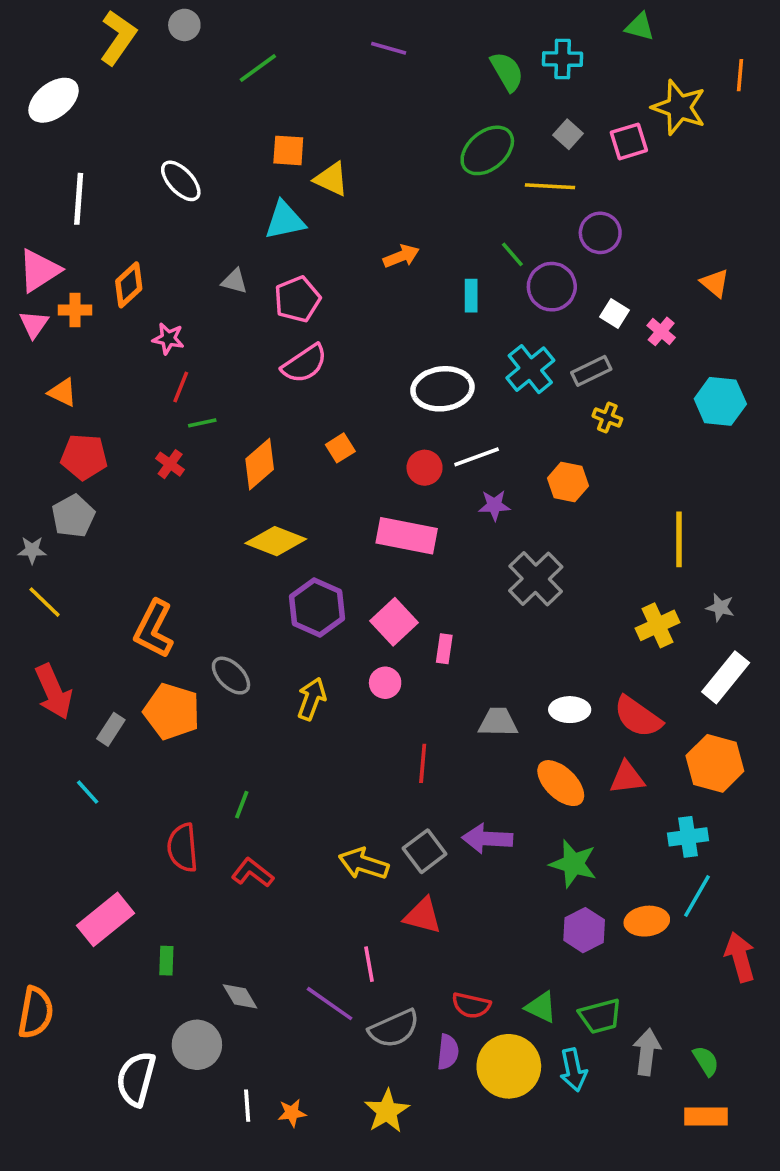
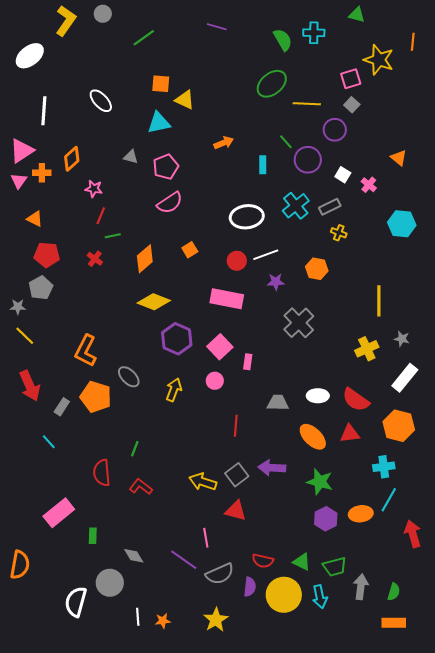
gray square: (568, 134) -> (352, 105), moved
green semicircle: (706, 1061) -> (394, 592), turned 48

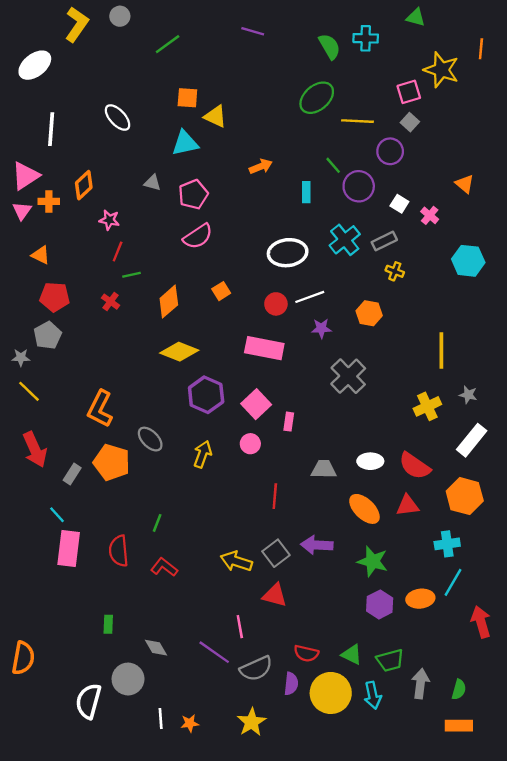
pink rectangle: (59, 513) -> (69, 549), moved, turned -44

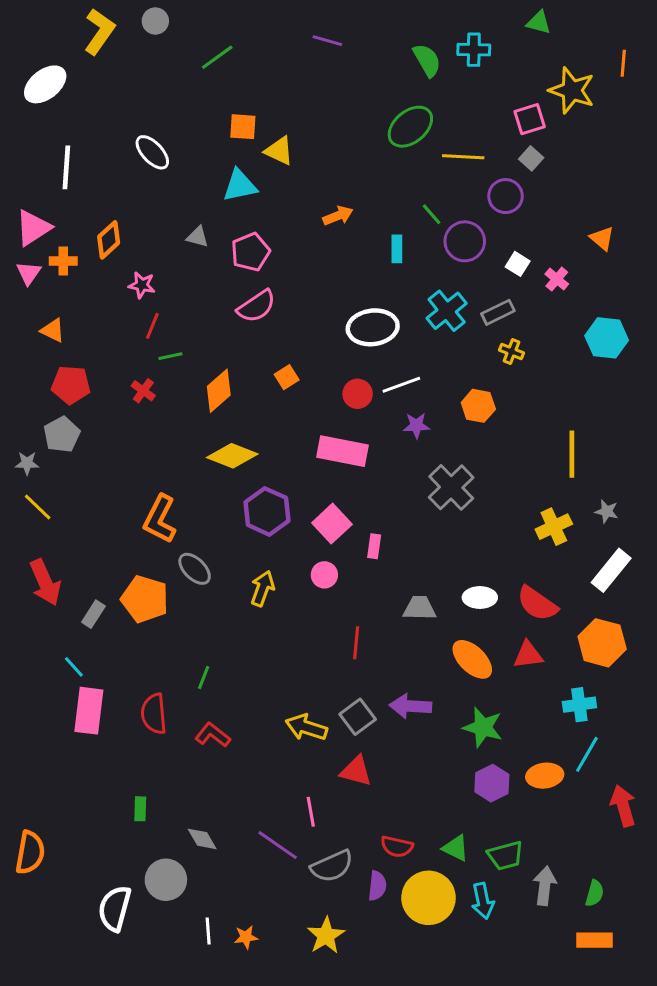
orange L-shape: (100, 409) -> (160, 519), moved

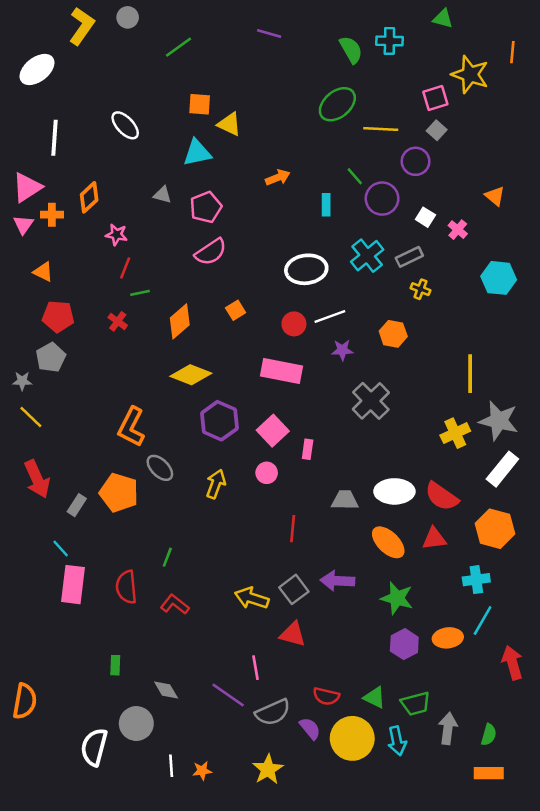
gray star: (607, 511) -> (499, 421), size x2.0
white ellipse: (480, 598) -> (394, 491), size x1.4
purple semicircle: (377, 886) -> (310, 728), turned -45

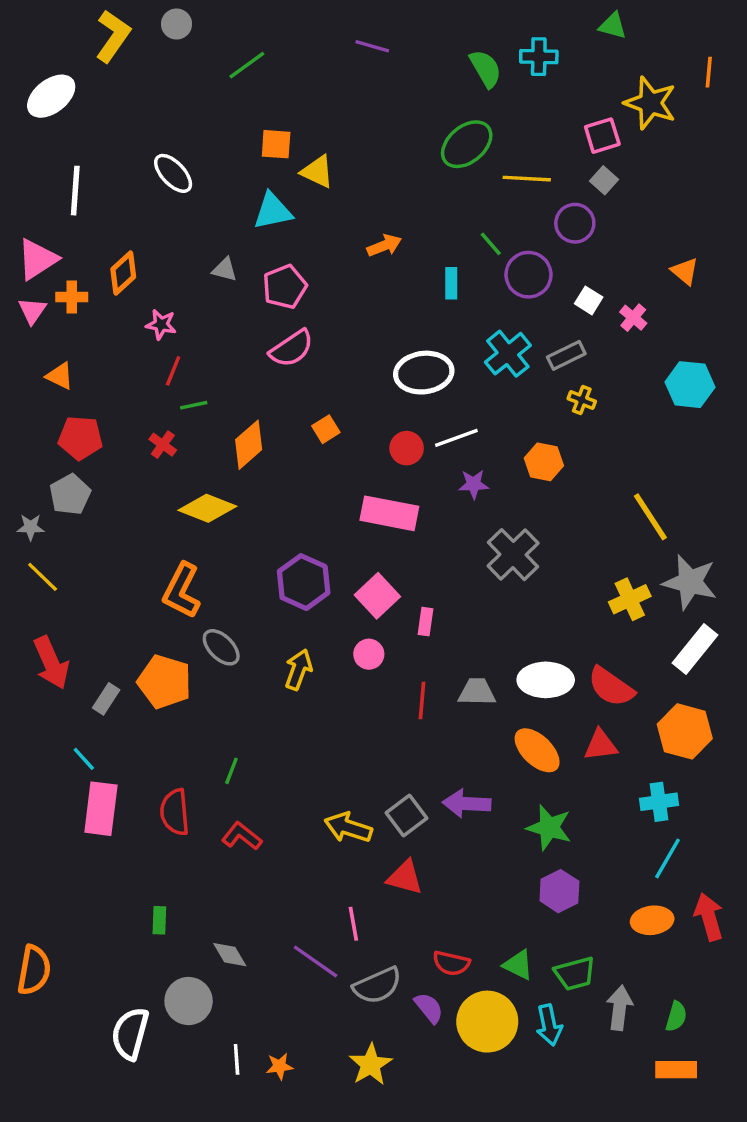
yellow line: (470, 374) -> (650, 517), turned -33
yellow diamond: (191, 375) -> (207, 508), moved
red line: (293, 529) -> (422, 701), moved
orange ellipse: (448, 638) -> (652, 920), moved

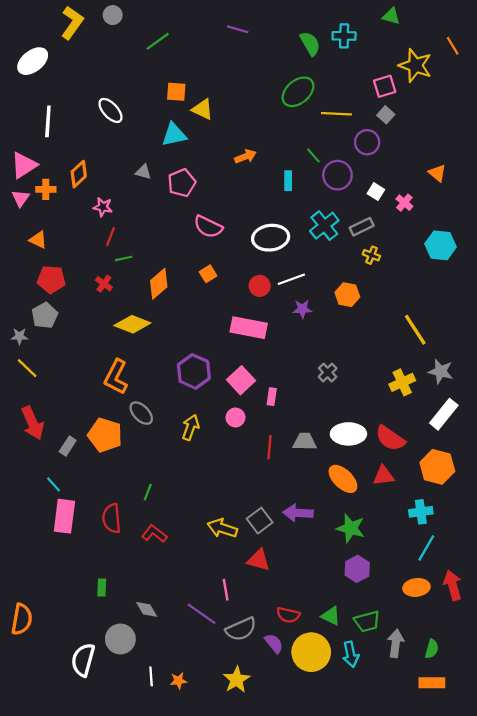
orange line: (709, 72) -> (453, 46), turned -36
pink semicircle: (292, 349) -> (208, 227), moved, turned 60
gray cross: (513, 555) -> (328, 373), moved, size x0.6
gray star: (690, 582) -> (441, 371), size x0.7

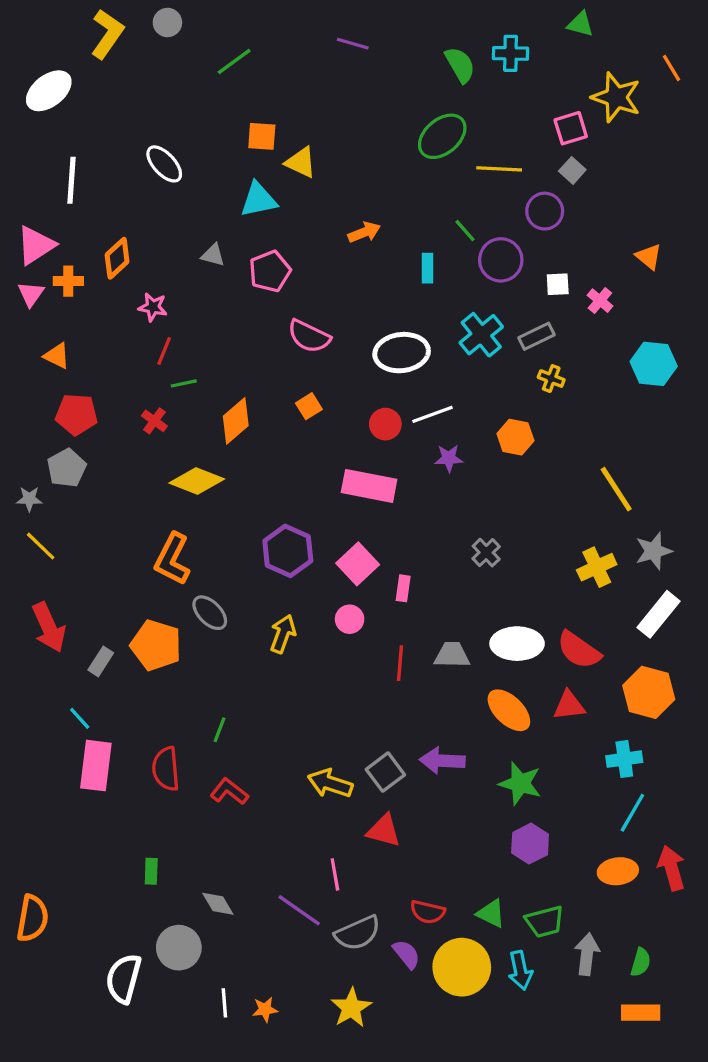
white square: (376, 192) -> (558, 284), turned -35
gray star: (441, 371) -> (654, 551), turned -30

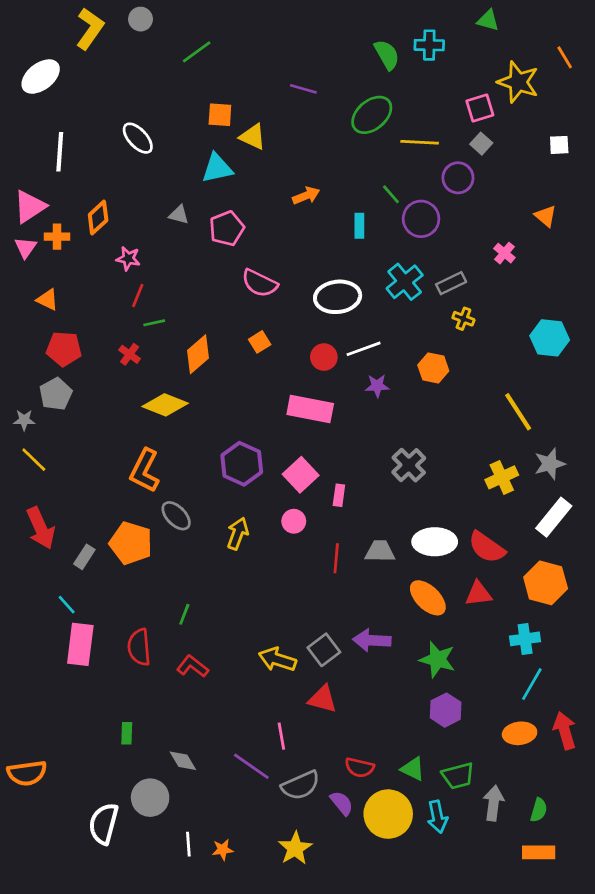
purple line: (353, 44) -> (303, 89), moved
white square: (558, 284) -> (559, 145), moved
cyan hexagon: (654, 364) -> (550, 338), moved
gray cross: (486, 553) -> (409, 465), size x1.4
orange semicircle: (33, 918) -> (27, 773), turned 72

